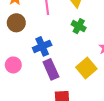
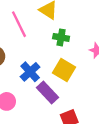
yellow square: (86, 68) -> (64, 70), moved

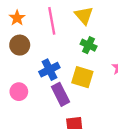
yellow square: (64, 70) -> (82, 77), turned -30

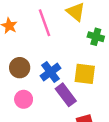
brown circle: (20, 45) -> (20, 68), moved
green cross: (89, 45) -> (96, 37), moved

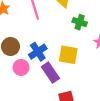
pink circle: (24, 99) -> (21, 67), moved

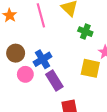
yellow square: (68, 55) -> (90, 68), moved

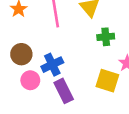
green cross: (85, 32) -> (106, 37), turned -32

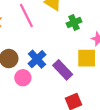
purple rectangle: (64, 91) -> (63, 70), moved

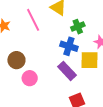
blue cross: (37, 59) -> (69, 46), moved, turned -30

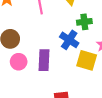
purple rectangle: (67, 71) -> (44, 60), moved, turned 30

